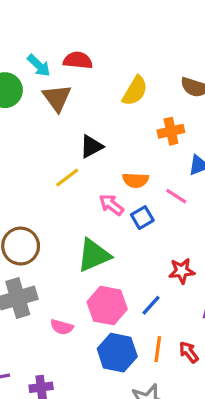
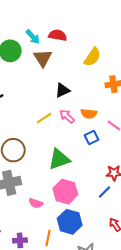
yellow line: (67, 177) -> (44, 118), moved
pink arrow: (111, 205) -> (67, 116), moved
blue line: (151, 305) -> (105, 192), moved
orange line: (158, 349) -> (48, 238), moved

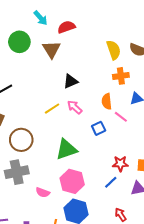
red semicircle: (58, 35) -> (66, 27), turned -30
cyan arrow: (33, 37) -> (41, 18), moved
yellow semicircle: (92, 57) -> (114, 50), moved, turned -54
orange semicircle: (89, 114) -> (107, 101), moved, turned 77

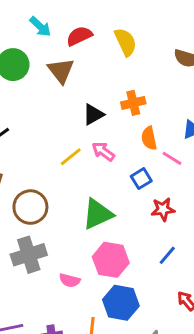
yellow semicircle: (114, 50) -> (126, 42), moved
orange cross: (121, 76) -> (133, 103), moved
red star: (120, 164) -> (163, 209), moved

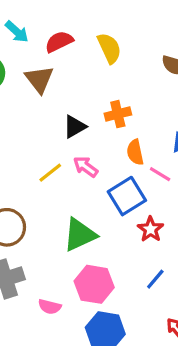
blue square: (141, 179) -> (127, 196), size x1.6
red star: (163, 209) -> (150, 229), turned -30

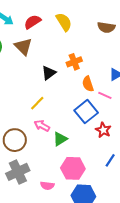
pink arrow: (86, 167) -> (42, 126), moved
green triangle: (80, 235) -> (60, 139), size x0.7

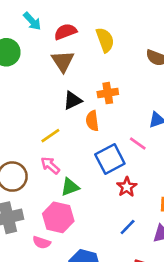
brown triangle: (23, 47) -> (63, 61), moved
orange semicircle: (88, 84) -> (92, 121), moved
pink hexagon: (73, 168) -> (58, 217), moved

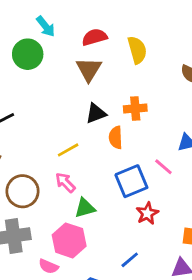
cyan arrow: (32, 21) -> (46, 26), moved
blue line: (128, 227) -> (130, 260), moved

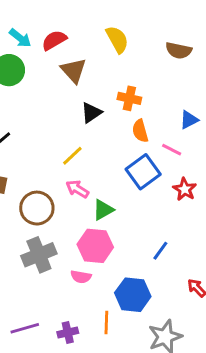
red semicircle: (94, 37) -> (54, 40), moved
orange cross: (135, 109) -> (129, 98), turned 30
orange semicircle: (116, 137) -> (140, 131), moved
red star: (147, 213) -> (185, 189), moved

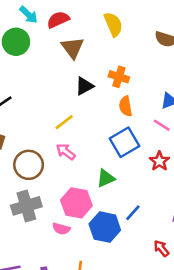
pink line: (172, 150) -> (162, 125), moved
green triangle: (103, 210) -> (106, 178), moved
blue hexagon: (133, 295) -> (105, 227), moved

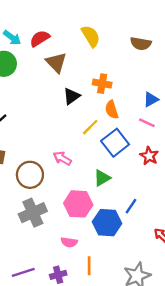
yellow line: (64, 122) -> (90, 127), moved
pink semicircle: (61, 229) -> (69, 242), moved

